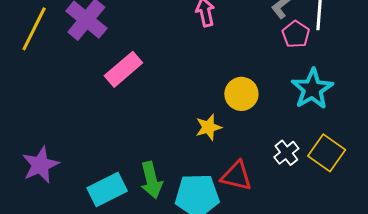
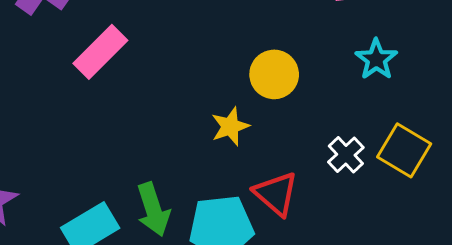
cyan star: (312, 89) -> (376, 59), size x0.7
red triangle: (236, 176) -> (276, 194), turned 32

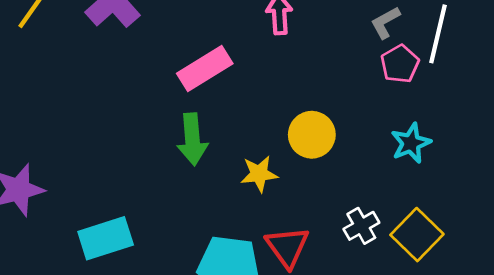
pink rectangle: (100, 52) -> (205, 68), moved
green arrow: (153, 209) -> (192, 139), moved

